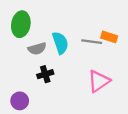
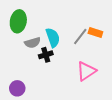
gray line: (92, 42) -> (80, 37), turned -60
black cross: (45, 74) -> (46, 55), moved

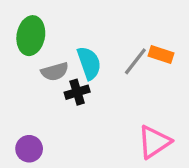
pink triangle: (86, 71) -> (154, 142), moved

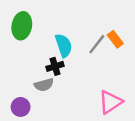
orange rectangle: (161, 54) -> (115, 39), turned 35
gray semicircle: (55, 72) -> (44, 85), moved

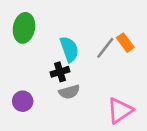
gray semicircle: (44, 85) -> (69, 92), moved
purple circle: (21, 107) -> (23, 101), moved

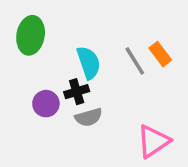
gray line: (105, 48) -> (135, 61), turned -70
purple circle: (23, 101) -> (46, 104), moved

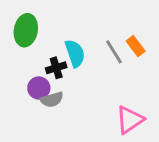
black cross: (77, 92) -> (56, 68), moved
gray semicircle: (89, 117) -> (52, 100), moved

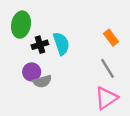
gray line: (114, 52) -> (107, 68), moved
black cross: (56, 68) -> (40, 45), moved

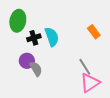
gray line: (107, 68) -> (85, 67), moved
gray semicircle: (42, 81) -> (36, 69), turned -105

